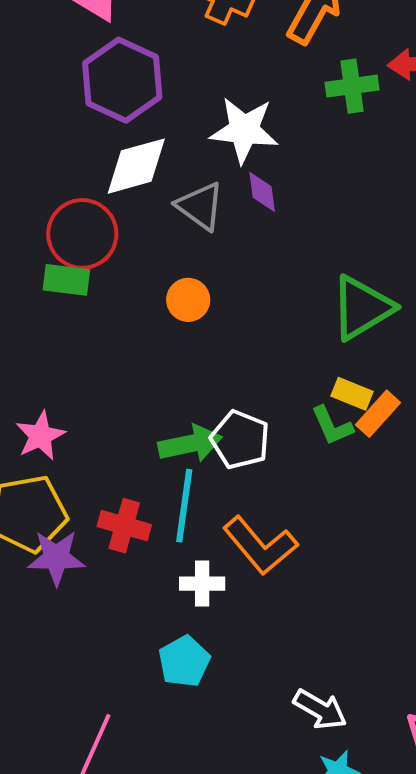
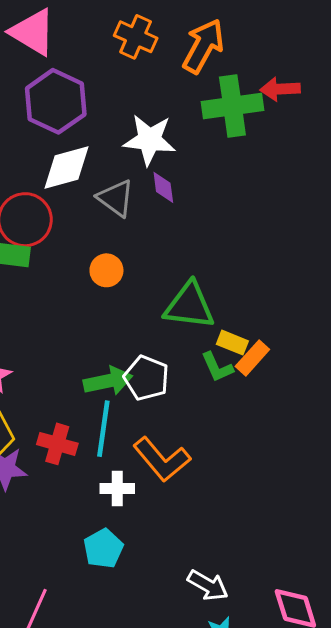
green cross: (352, 86) -> (232, 106), size x1.5
green triangle: (362, 308) -> (189, 306), moved, turned 38

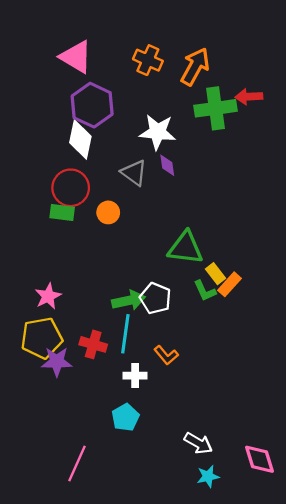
white diamond: (66, 167) -> (80, 139), moved, turned -63
orange circle: (106, 270) -> (108, 212), moved
yellow rectangle: (232, 343) -> (216, 274), turned 30
orange L-shape: (162, 459) -> (166, 355), size x0.6

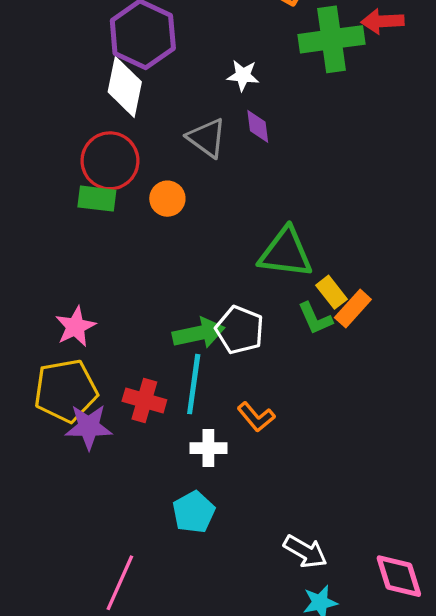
white star: (158, 132) -> (243, 75), size x0.6

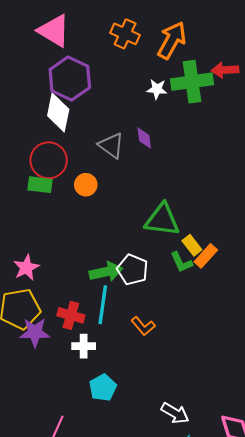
white star: (243, 75) -> (157, 89), moved
white cross: (208, 448) -> (84, 346), moved

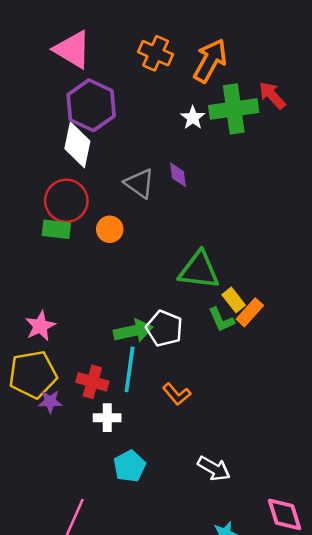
red arrow: (225, 70) -> (272, 95), turned 50
white star: (157, 89) -> (193, 118), turned 30
purple star: (35, 332) -> (50, 402), size x0.7
white arrow: (175, 413) -> (214, 469), moved

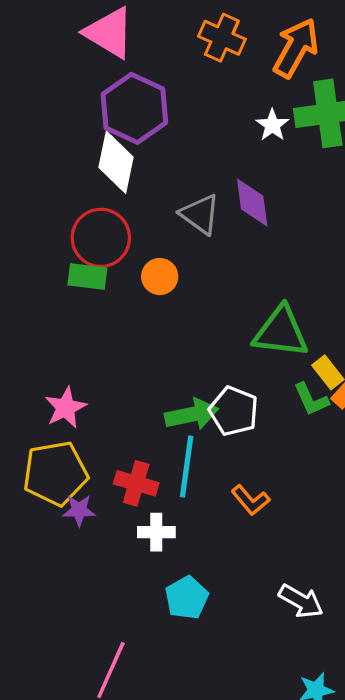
purple diamond: (178, 175) -> (252, 203), size x1.4

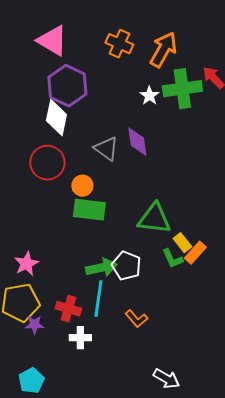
green rectangle: (87, 277) -> (89, 210), moved, size x1.4
cyan pentagon: (187, 598) -> (31, 381), moved

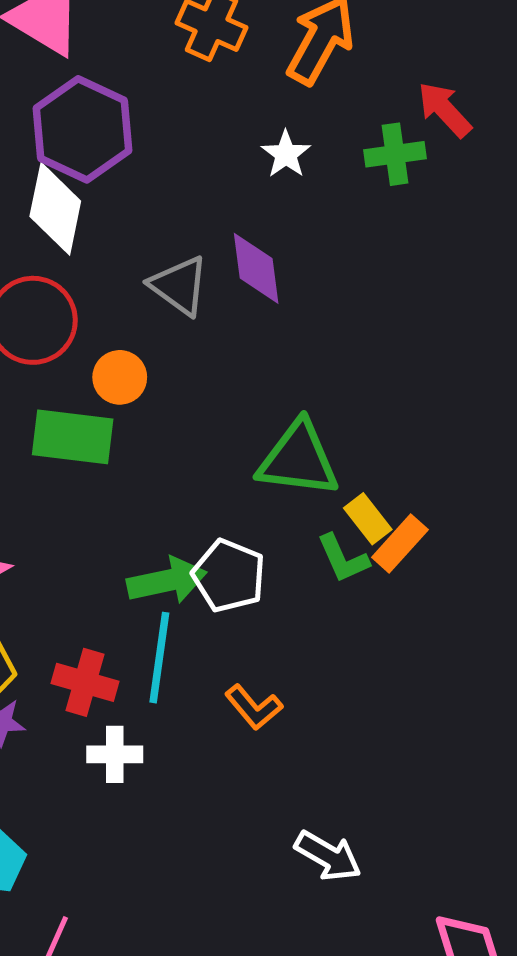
green cross: (182, 89) -> (395, 154), moved, size x0.6
green rectangle: (89, 210) -> (73, 437), moved

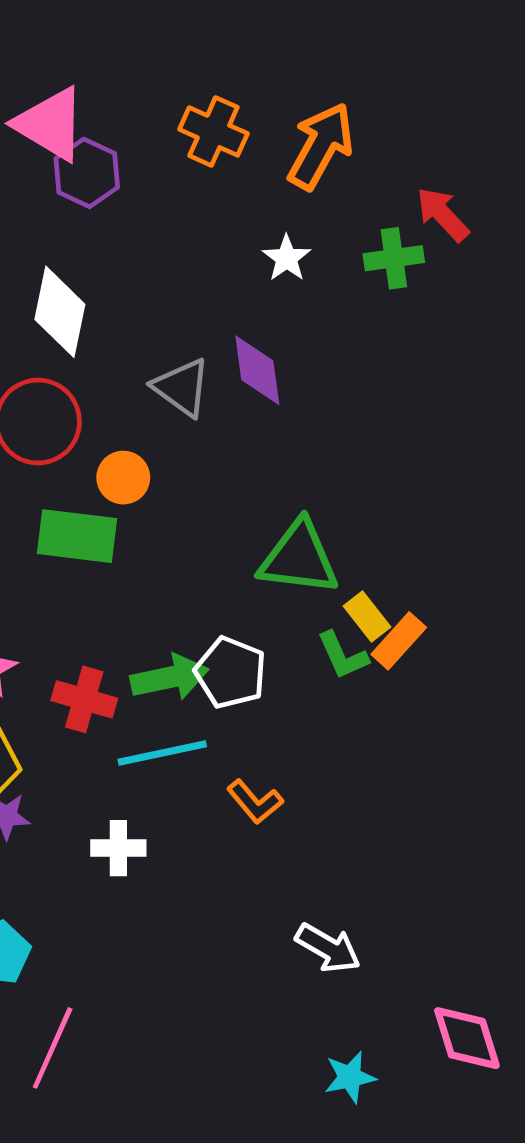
purple hexagon: (83, 129) -> (87, 173), moved, size x0.7
cyan line: (159, 658) -> (162, 753), turned 70
red cross: (85, 682) -> (84, 699), moved

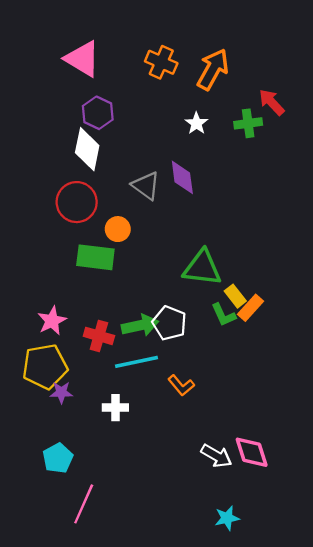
purple hexagon: (87, 173) -> (98, 113), moved
pink diamond: (467, 1038) -> (252, 452), moved

